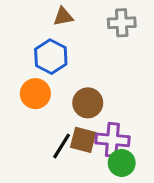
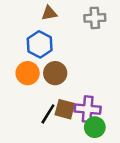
brown circle: (88, 103) -> (55, 73), moved

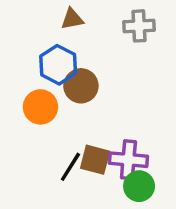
brown circle: (55, 73) -> (81, 86), moved

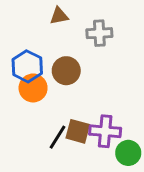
gray cross: (139, 26) -> (99, 33), moved
blue hexagon: (58, 65) -> (27, 66), moved
green circle: (139, 186) -> (128, 153), moved

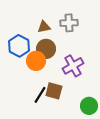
brown triangle: (59, 16) -> (44, 27), moved
orange circle: (33, 88) -> (36, 61), moved
purple cross: (105, 131) -> (73, 66), moved, turned -35

